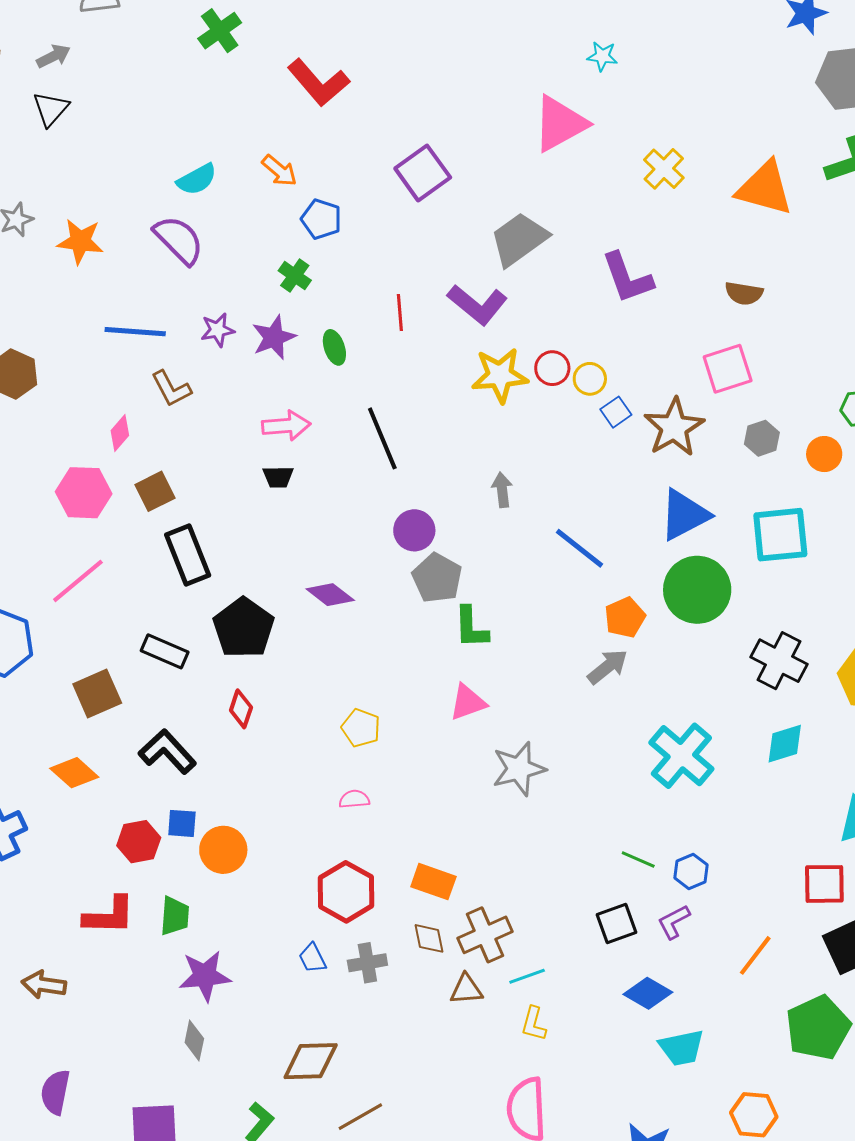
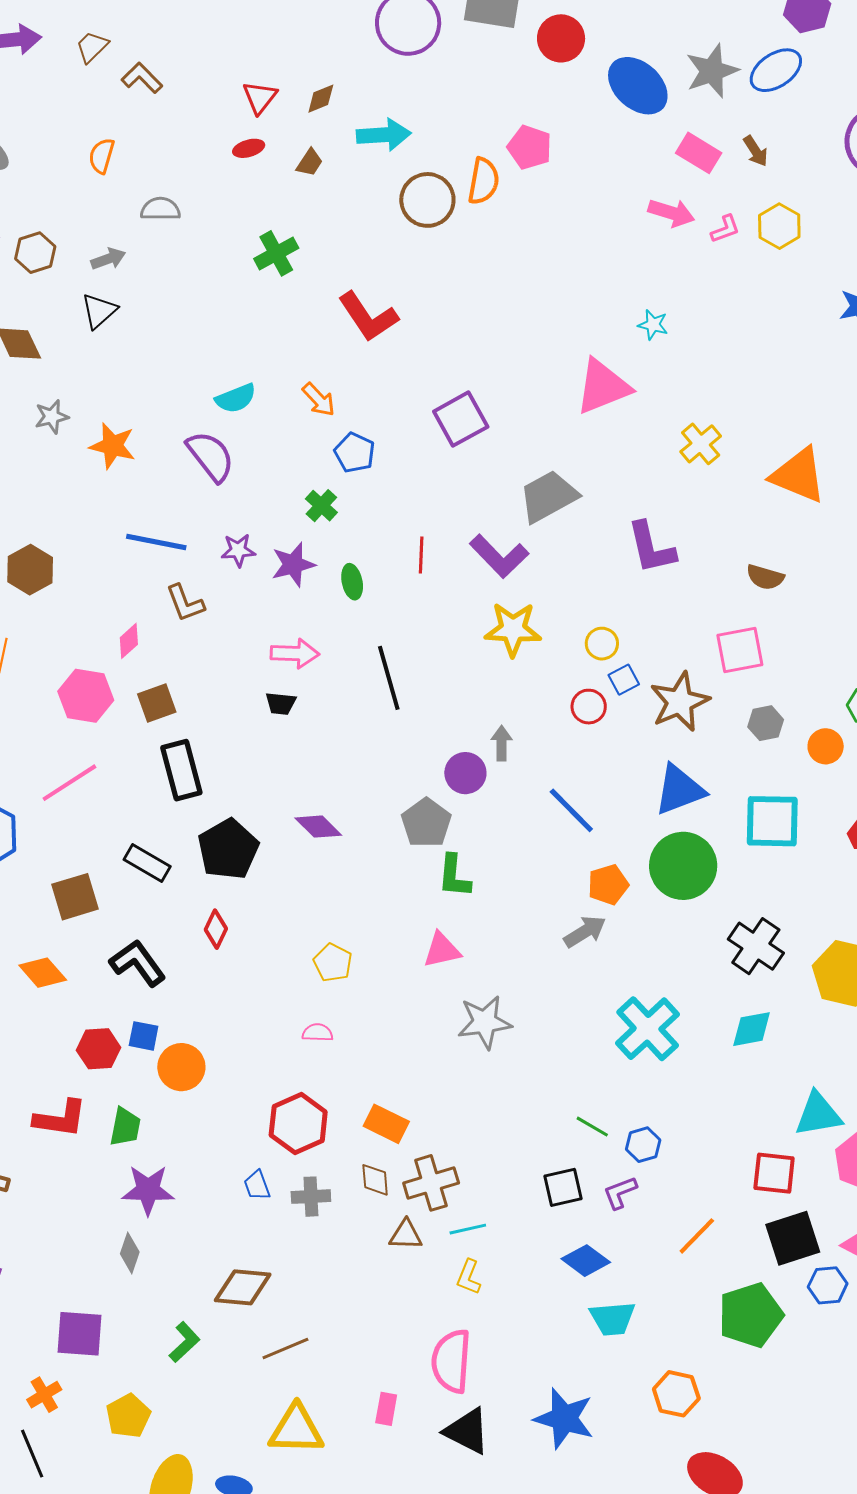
red circle: (552, 368) -> (589, 707), moved
purple circle: (414, 530) -> (465, 773), moved

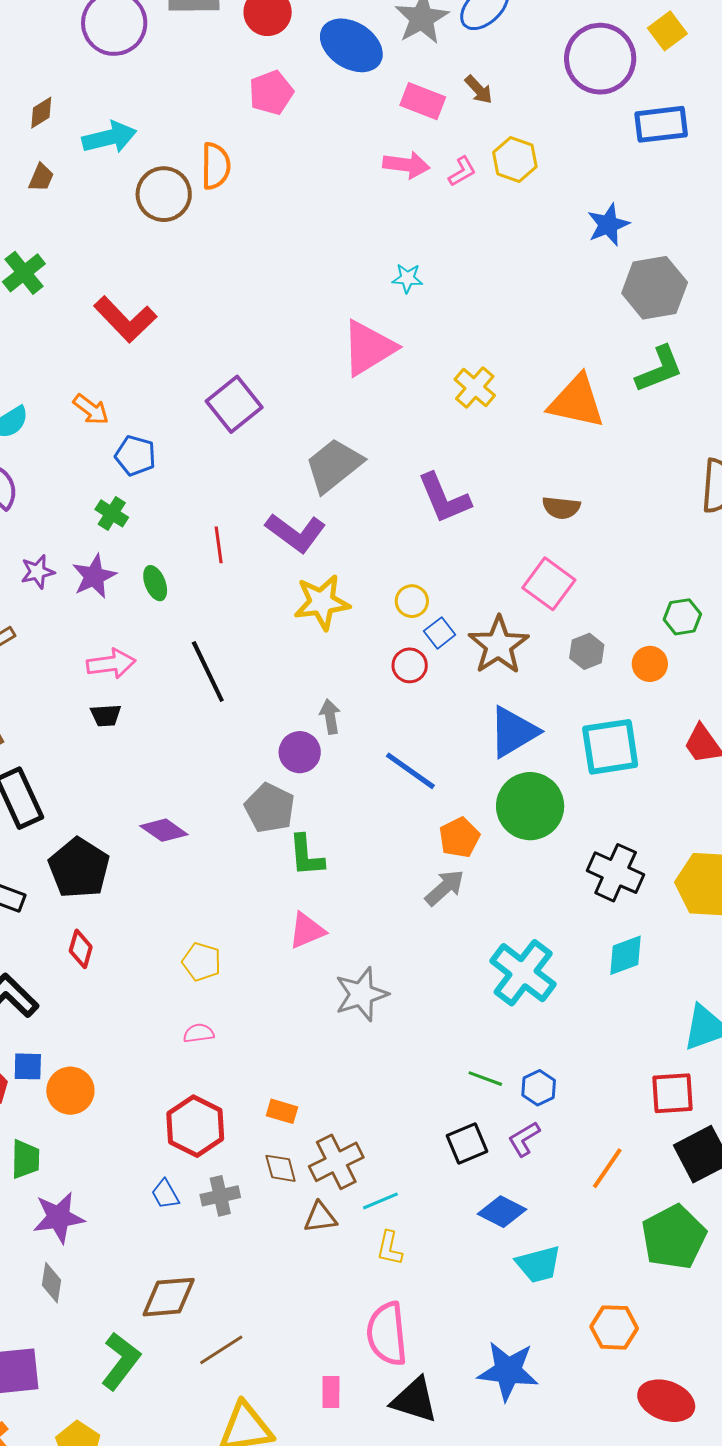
pink pentagon: (530, 147) -> (271, 93), moved, turned -30
pink square: (740, 650) -> (549, 584), turned -33
orange rectangle: (386, 1124) -> (282, 1111), size x0.7
green L-shape: (184, 1342) -> (121, 1361), size x1.4

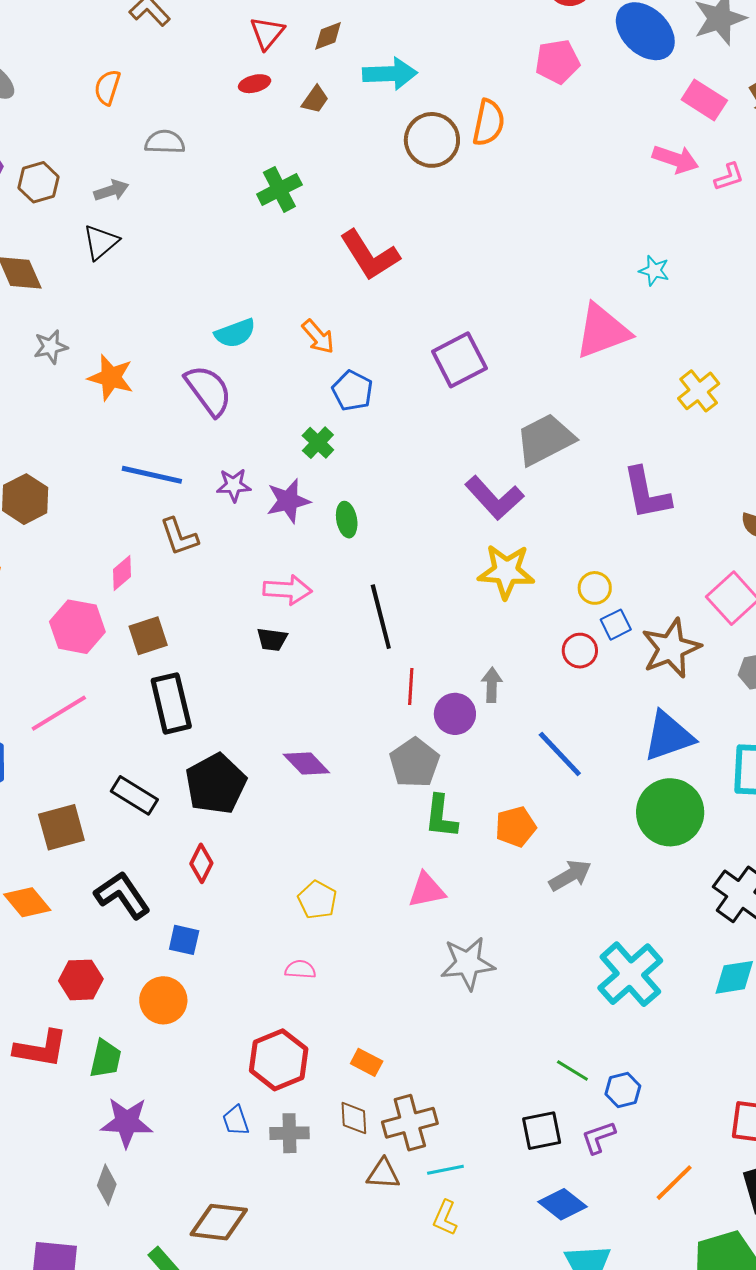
red line: (219, 545) -> (411, 687), moved
orange pentagon: (459, 837) -> (516, 827), moved
blue square: (28, 1066) -> (184, 940), moved

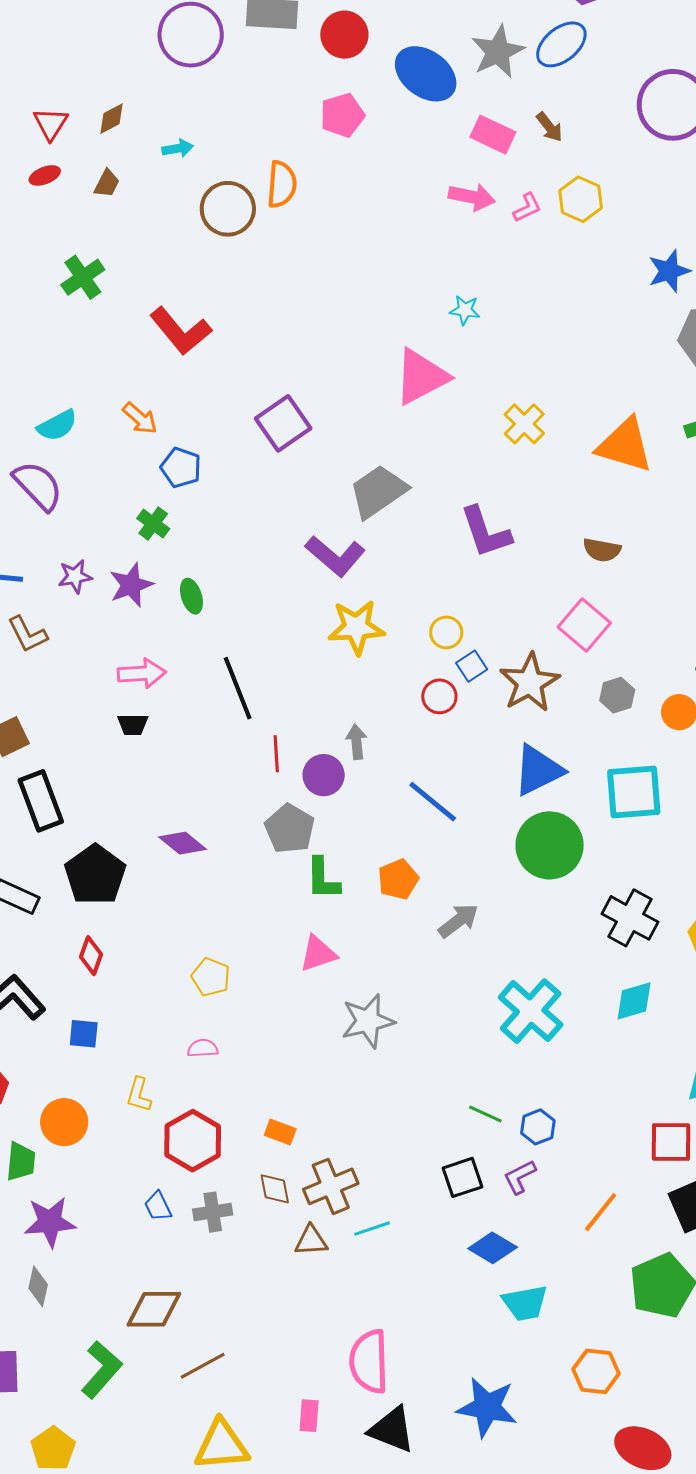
cyan arrow: (390, 74) -> (178, 148), size x0.6
orange circle: (163, 1000) -> (64, 1122), moved
yellow L-shape: (445, 1218) -> (139, 1095), moved

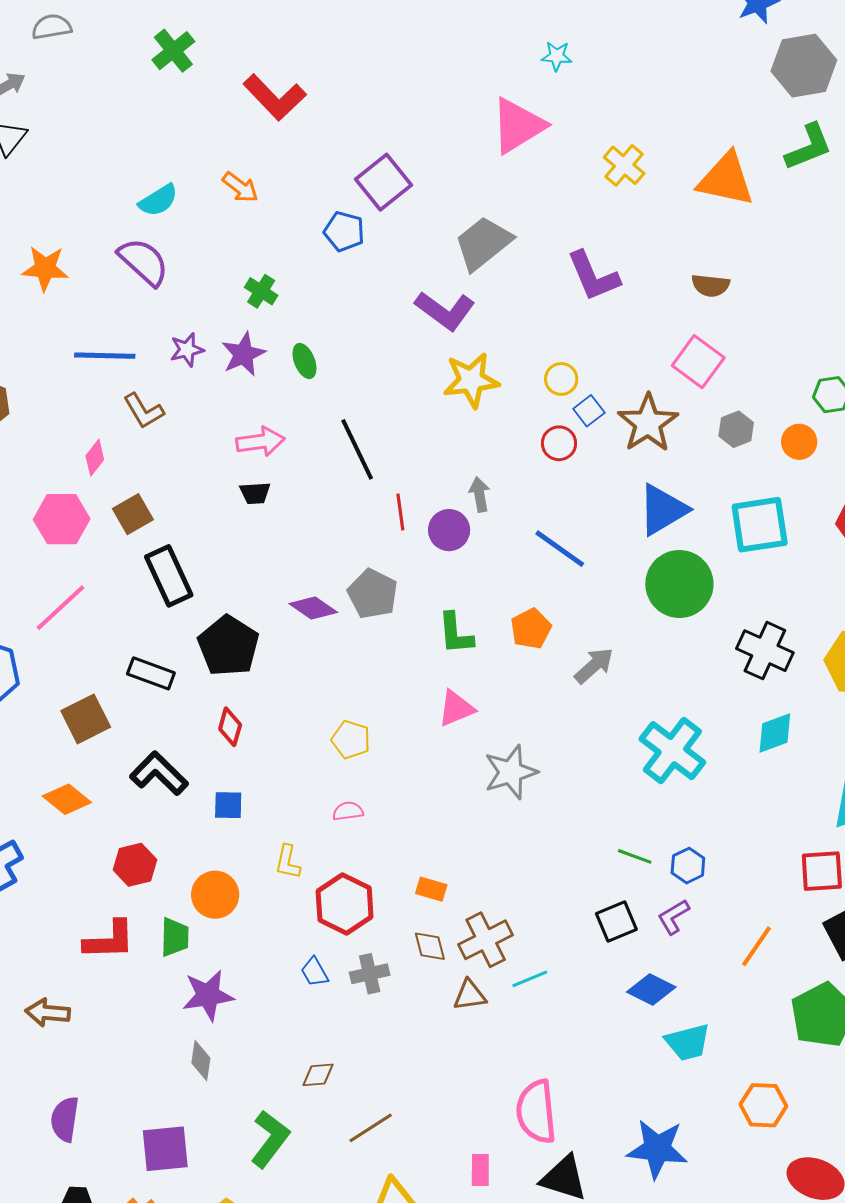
blue pentagon: (181, 468) -> (344, 231), moved
gray pentagon: (290, 829) -> (373, 594), moved
brown diamond: (154, 1309) -> (318, 1075), size x0.6

